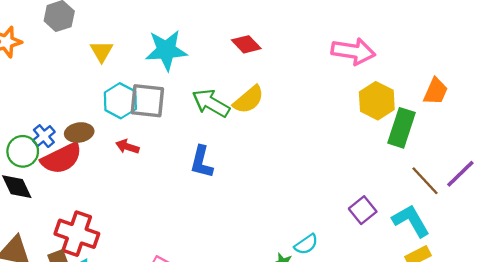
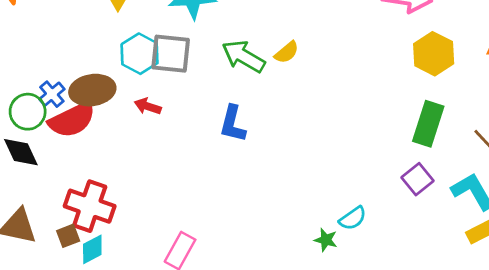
yellow semicircle: (249, 100) -> (287, 52), size x0.7
green rectangle: (401, 128) -> (428, 124), moved
brown ellipse: (79, 133) -> (92, 90), size x1.4

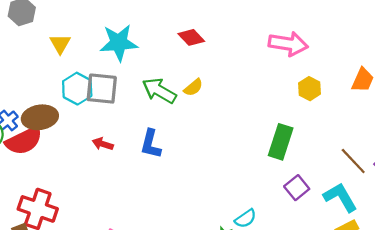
yellow hexagon: (434, 54) -> (309, 89), size x0.7
red arrow: (148, 106) -> (103, 144), moved
green rectangle: (428, 124) -> (281, 142), moved

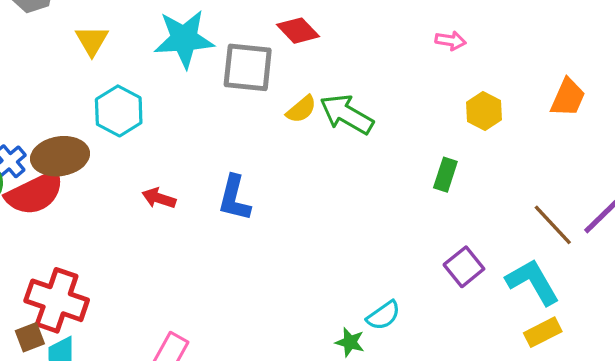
pink arrow: (288, 44) -> (450, 41), size x0.5
gray square: (102, 89) -> (248, 67), moved
green arrow: (159, 91) -> (347, 114), moved
green rectangle: (281, 142) -> (445, 175), moved, size x0.6

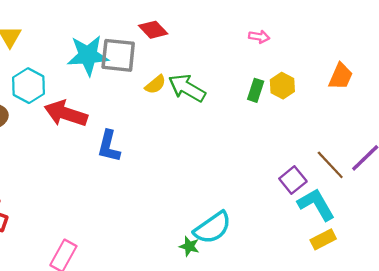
cyan star: (184, 39) -> (88, 55), moved
green rectangle: (445, 175) -> (256, 90), moved
red arrow: (159, 198) -> (66, 114), moved, size x1.8
purple square: (464, 267) -> (293, 180), moved
cyan semicircle: (383, 315) -> (213, 228), size x1.6

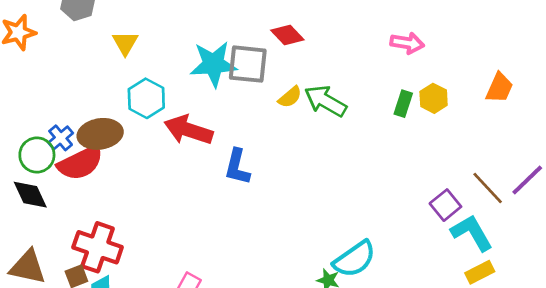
pink arrow: (259, 37) -> (407, 43), size x1.4

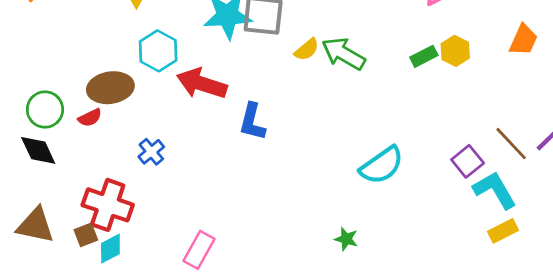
green rectangle: (403, 104) -> (424, 56), turned 45
blue cross: (61, 138) -> (151, 152), moved
red semicircle: (80, 163) -> (90, 118), size x0.5
cyan semicircle: (355, 259) -> (382, 165), moved

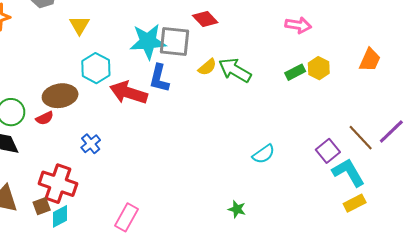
blue L-shape: (252, 122) -> (159, 78), moved
cyan semicircle: (382, 165) -> (264, 154), size x0.7

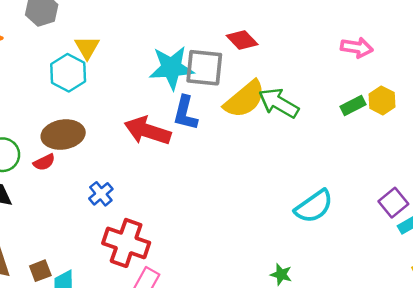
yellow semicircle: (207, 67) -> (245, 99), size x1.8
cyan hexagon: (96, 68) -> (68, 73), moved
cyan semicircle: (264, 154) -> (314, 206), size x1.4
red cross: (58, 184) -> (126, 243), moved

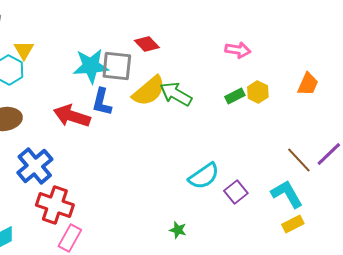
blue cross: (101, 194) -> (35, 166), size x1.8
purple square: (393, 203) -> (236, 192), moved

